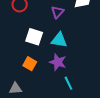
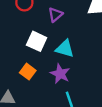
purple triangle: (57, 12) -> (55, 15), moved

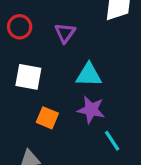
white square: (37, 41) -> (28, 77), moved

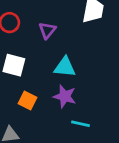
cyan line: (112, 141) -> (81, 124), turned -48

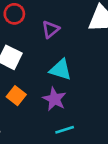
cyan line: (81, 124) -> (65, 130), turned -42

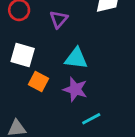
orange square: (16, 96) -> (39, 82), moved

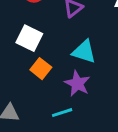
cyan line: (91, 119) -> (62, 113), moved

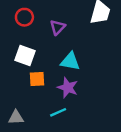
orange square: (41, 69) -> (37, 79), turned -35

